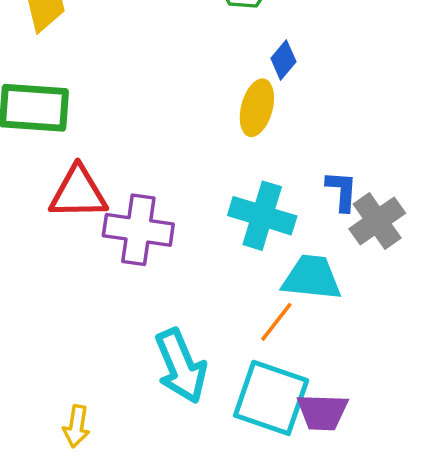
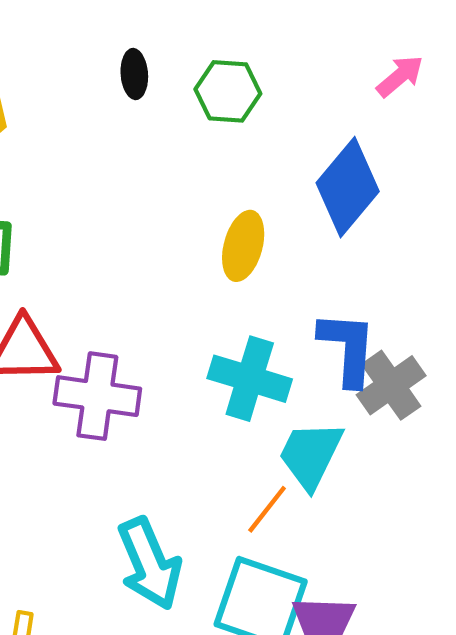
blue diamond: (283, 60) -> (348, 187), moved, size x2.0
blue L-shape: (342, 191) -> (348, 348), size x1.5
cyan trapezoid: (312, 278) -> (311, 455), turned -70

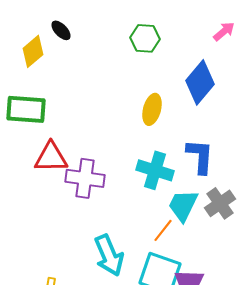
black ellipse: (134, 74) -> (61, 30), moved, turned -40
gray cross: (391, 385) -> (220, 203), moved

